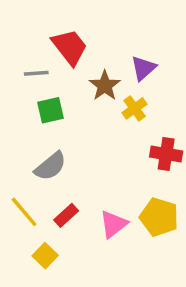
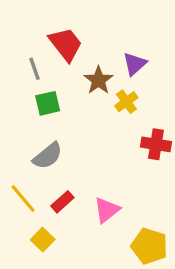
gray line: (36, 73) -> (34, 69), turned 75
yellow pentagon: (159, 217) -> (149, 246), moved

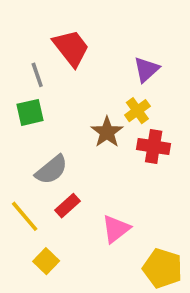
brown star: (98, 80) -> (107, 132), moved
green square: (48, 103) -> (30, 112), moved
red cross: (156, 144) -> (154, 146), moved
red rectangle: (62, 202) -> (68, 206), moved

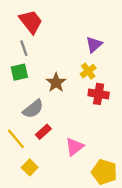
red trapezoid: (71, 48) -> (31, 22), moved
brown star: (107, 132) -> (56, 83), moved

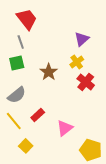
red cross: (99, 94) -> (86, 82), turned 30
gray semicircle: (33, 109) -> (17, 95), moved

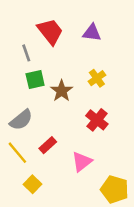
red trapezoid: (27, 19) -> (50, 32), moved
purple triangle: (82, 39) -> (92, 33), moved, turned 49
green square: (17, 63) -> (35, 79), moved
red cross: (86, 82) -> (97, 120), moved

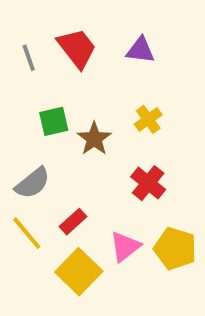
gray line: (26, 53) -> (29, 58), moved
yellow square: (33, 184) -> (79, 272), moved, size x1.6
yellow pentagon: (115, 189) -> (175, 249), moved

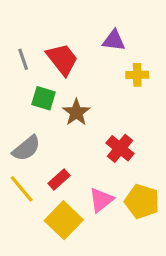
red trapezoid: (77, 48) -> (62, 59), moved
gray line: (29, 58) -> (23, 59), moved
yellow cross: (148, 119) -> (137, 75), moved, turned 35
green square: (54, 121) -> (43, 98), turned 30

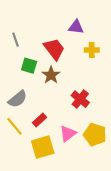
red trapezoid: (62, 59) -> (54, 49), moved
yellow square: (64, 220) -> (43, 147), turned 30

